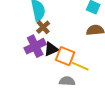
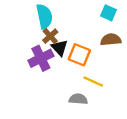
black triangle: (51, 49) -> (60, 48), moved, turned -49
orange square: (65, 56) -> (79, 55), moved

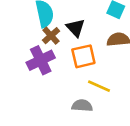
black triangle: (60, 48) -> (76, 28), moved
orange square: (79, 55) -> (83, 56), turned -35

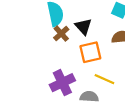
purple cross: (41, 60) -> (62, 83), moved

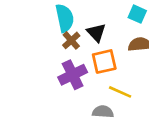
purple cross: (62, 83) -> (73, 75), moved

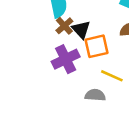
black triangle: (96, 33) -> (81, 30), moved

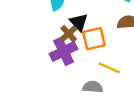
brown cross: (64, 26) -> (69, 34), moved

